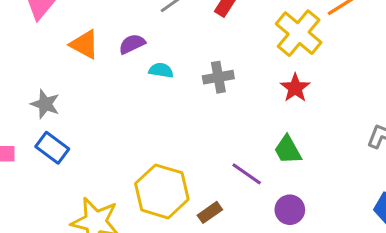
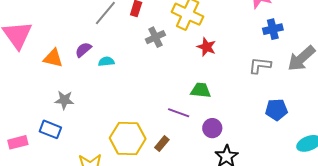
gray cross: (218, 77) -> (155, 37), moved
red star: (295, 88) -> (207, 47), moved
gray star: (45, 104) -> (64, 100), moved
green trapezoid: (288, 150) -> (201, 90), turned 140

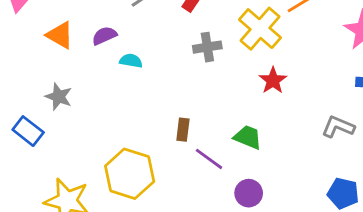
brown rectangle: (162, 144) -> (183, 130), moved, turned -49

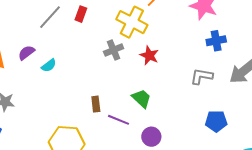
gray cross: (207, 47) -> (114, 50), moved
cyan semicircle: (131, 61) -> (49, 66), turned 147
green trapezoid: (248, 137) -> (142, 98), turned 35

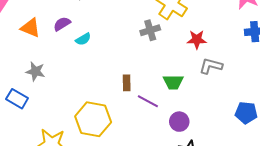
red star: (149, 55) -> (197, 40), moved, turned -30
gray L-shape: (202, 76) -> (211, 66), moved
green trapezoid: (142, 98) -> (173, 82), turned 130

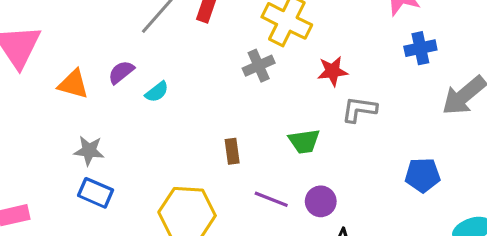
blue rectangle: (17, 99) -> (96, 193), moved
purple line: (148, 101) -> (271, 199), moved

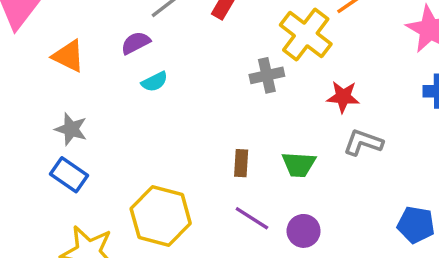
purple semicircle: (121, 72) -> (136, 43), moved
brown rectangle: (232, 151) -> (241, 163), moved

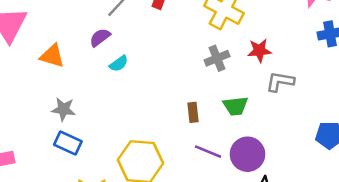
gray cross: (267, 75) -> (217, 58), moved
purple circle: (304, 231) -> (248, 154), size x1.4

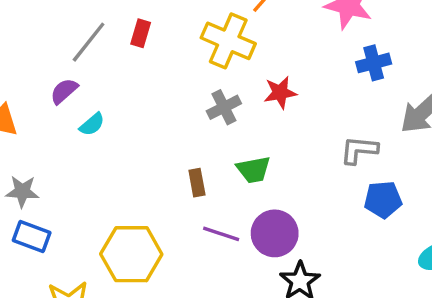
gray L-shape: (280, 82) -> (359, 150), moved

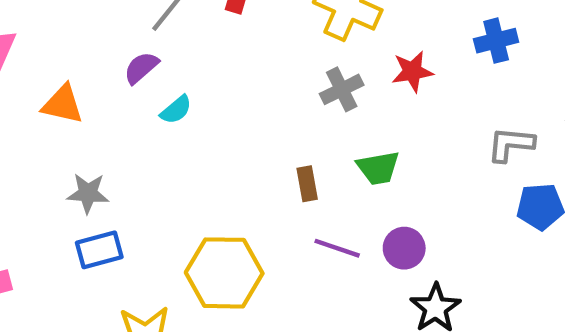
blue cross: (374, 63) -> (496, 41), moved
purple circle: (275, 233) -> (404, 248), size x0.7
blue rectangle: (32, 237) -> (99, 250), turned -36

